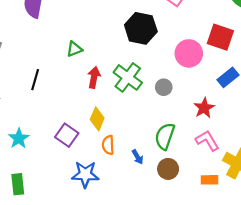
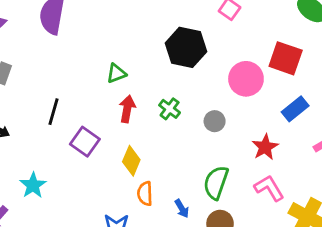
green triangle: (74, 49) -> (116, 73), moved
green cross: (128, 77) -> (170, 109), size x0.6
purple square: (67, 135) -> (85, 142), moved

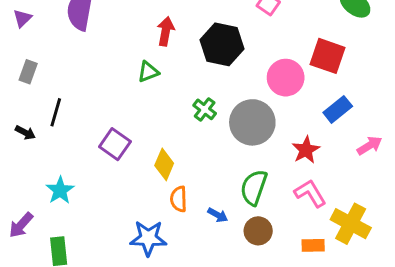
red arrow: (127, 109) -> (166, 31), moved
black line: (53, 112) -> (56, 112), moved
gray circle: (215, 121) -> (252, 122), size x2.0
blue arrow: (182, 209) -> (218, 215), turned -30

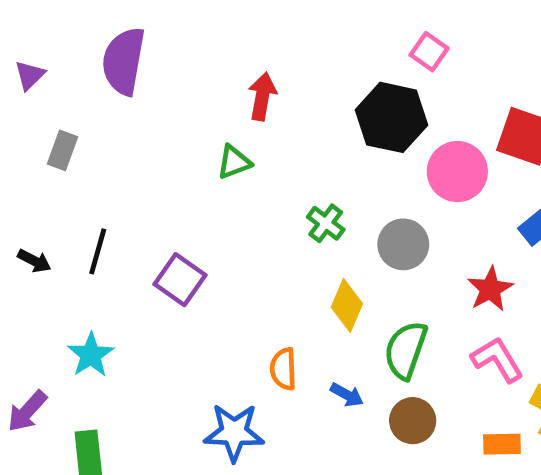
black hexagon: (222, 44) -> (392, 117), moved
gray rectangle: (28, 72) -> (62, 150), moved
black line: (56, 112) -> (98, 251), moved
gray circle: (252, 122) -> (403, 244), size x0.7
yellow diamond: (164, 164) -> (347, 305), moved

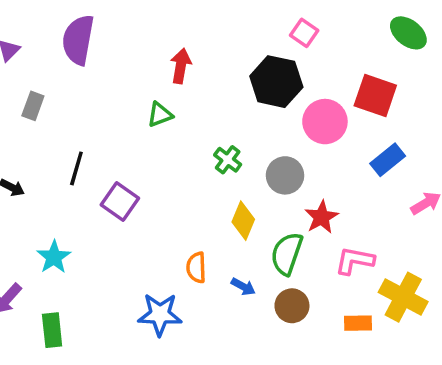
black line: (98, 251) -> (76, 168), moved
red star: (490, 289) -> (321, 217), moved
pink L-shape: (497, 360) -> (355, 261), turned -48

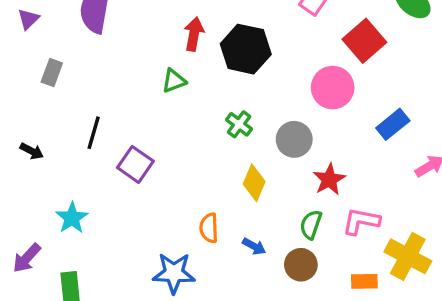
black hexagon: (276, 82) -> (246, 49), moved
red square: (375, 95) -> (364, 41), moved, turned 30
green semicircle: (287, 254) -> (311, 225), moved, size x0.7

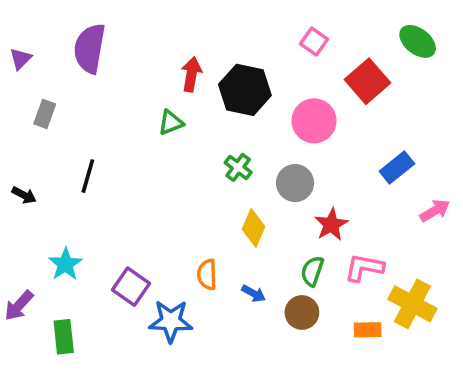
pink circle: (333, 88) -> (314, 121), moved
purple square: (135, 164) -> (131, 287), moved

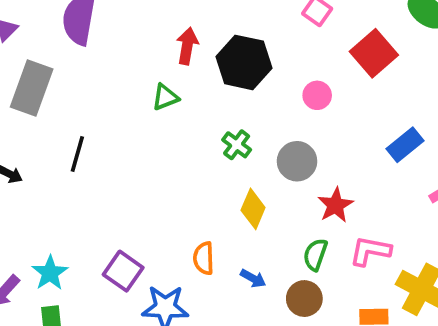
gray rectangle: (45, 114) -> (32, 88), size x1.8
pink circle: (314, 121) -> (317, 95), size x0.6
cyan star: (65, 264) -> (50, 273), moved

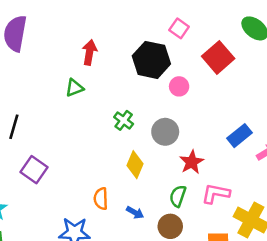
black hexagon: (244, 62) -> (151, 60), moved
blue rectangle: (405, 145) -> (240, 136), moved
purple square: (123, 271) -> (34, 170), moved

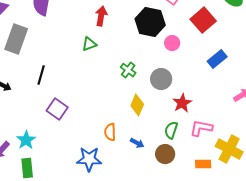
blue rectangle: (240, 136) -> (217, 59), moved

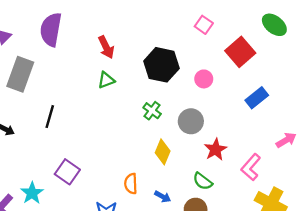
red arrow: (101, 16) -> (106, 47), moved, turned 144
black hexagon: (150, 22) -> (161, 65), moved
purple square: (57, 109) -> (67, 172), moved
pink L-shape: (201, 128) -> (251, 167), moved, turned -60
green semicircle: (171, 130) -> (203, 181), turned -72

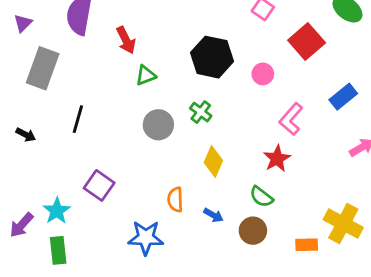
red arrow: (106, 47) -> (126, 40), moved
blue rectangle: (257, 98) -> (343, 97), moved
gray circle: (191, 121) -> (158, 125), moved
pink L-shape: (251, 167) -> (291, 119), moved

